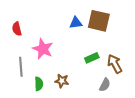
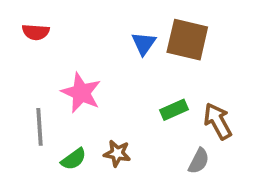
blue triangle: (76, 23) -> (144, 43), turned -48
red semicircle: (17, 29) -> (36, 32), moved, turned -72
green semicircle: (39, 84) -> (74, 159), turned 56

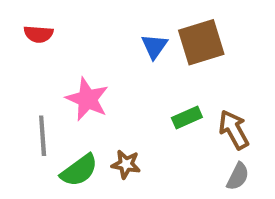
brown square: (187, 40) -> (201, 42), turned -30
green semicircle: (74, 159) -> (79, 170), size x1.4
gray semicircle: (199, 161) -> (238, 176), moved

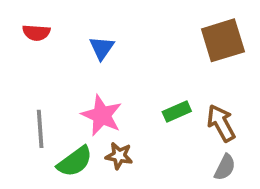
brown square: (201, 42) -> (223, 40), moved
blue triangle: (154, 46) -> (102, 48), moved
pink star: (87, 99) -> (102, 115), moved

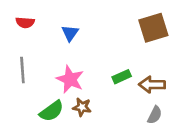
brown arrow: (221, 123) -> (152, 85), turned -60
gray line: (40, 129) -> (22, 70), moved

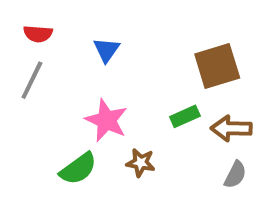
brown square: (153, 28) -> (217, 66), moved
gray line: (22, 70) -> (32, 80), moved, turned 30
brown star: (82, 107) -> (141, 163), moved

